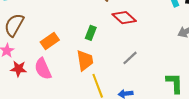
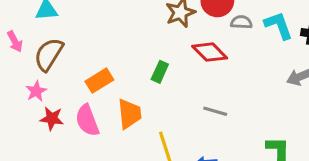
gray line: (130, 58) -> (215, 111), turned 56
orange trapezoid: (85, 60) -> (129, 114), moved

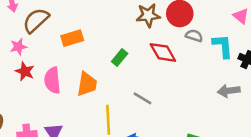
orange rectangle: (99, 81) -> (72, 38), moved
gray line: (215, 111) -> (142, 98), moved

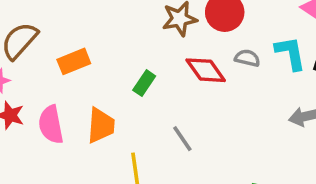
gray semicircle: (194, 36) -> (247, 58), moved
gray line: (142, 98) -> (182, 139), turned 30

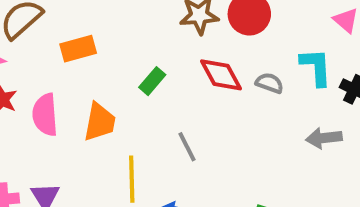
gray semicircle: (247, 58) -> (269, 83), moved

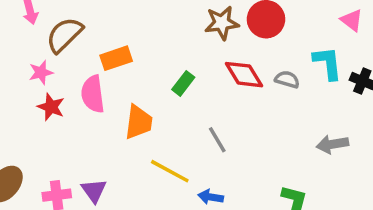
pink semicircle: (45, 115) -> (93, 94), moved
gray arrow: (324, 138) -> (332, 144), moved
yellow line: (132, 179) -> (170, 171), turned -57

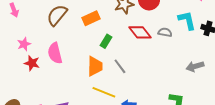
brown semicircle: (64, 35) -> (57, 15), moved
orange rectangle: (116, 58) -> (91, 18), moved
orange trapezoid: (139, 122) -> (95, 66), moved
gray line: (217, 140) -> (120, 66), moved

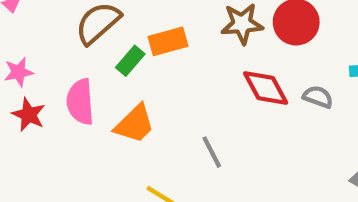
green rectangle: (106, 41) -> (130, 61), moved
orange trapezoid: (95, 66) -> (135, 124), moved, turned 35

